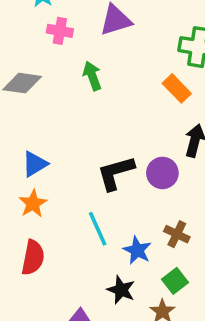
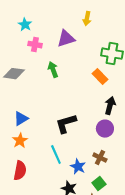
purple circle: (162, 173) -> (105, 129), moved

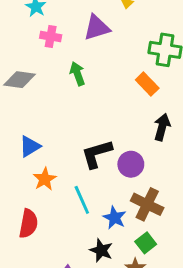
purple circle: (105, 129) -> (131, 164), moved
orange star: (20, 141) -> (45, 179), moved
brown cross: (100, 158) -> (147, 204), size x1.5

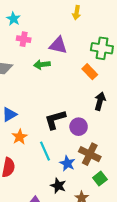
purple triangle: (97, 28) -> (58, 45), moved, turned 30
green arrow: (77, 74) -> (42, 65), turned -77
green square: (146, 243) -> (100, 179), moved

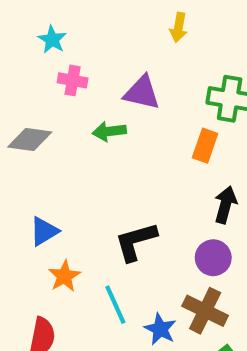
orange rectangle: (90, 72) -> (205, 146), turned 63
purple circle: (79, 127) -> (213, 258), moved

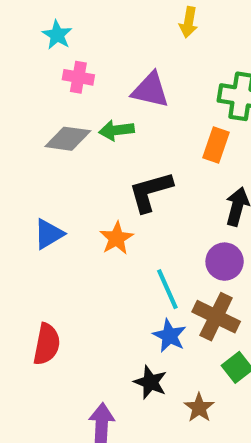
gray diamond: (30, 140) -> (68, 139), moved
black L-shape: (136, 241) -> (150, 192), moved
orange star: (64, 276) -> (116, 238), moved
cyan line: (115, 305) -> (167, 289), moved

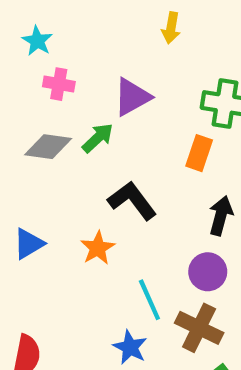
purple triangle: (150, 90) -> (132, 97), turned -42
green arrow: (116, 130) -> (98, 138), turned 144
black L-shape: (150, 192) -> (132, 201), turned 69
blue star: (169, 336) -> (130, 347), moved

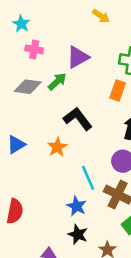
yellow arrow: (171, 28) -> (101, 16), turned -66

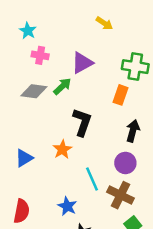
black L-shape: (78, 119) -> (82, 122), turned 56
blue triangle: (16, 144) -> (24, 158), moved
blue star: (77, 206) -> (67, 206), moved

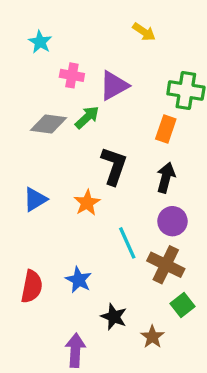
pink cross: (40, 55) -> (72, 75), moved
black arrow: (133, 131) -> (166, 178), moved
blue triangle: (24, 158) -> (35, 199), moved
blue star: (67, 206) -> (79, 280), moved

